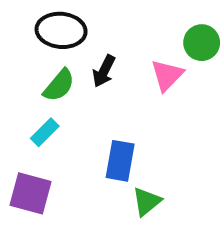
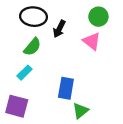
green circle: (202, 43) -> (98, 17), moved
black arrow: (104, 71) -> (59, 29), moved
pink triangle: (167, 75) -> (92, 41), turned -36

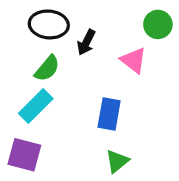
green circle: (98, 17) -> (158, 24), moved
cyan rectangle: (25, 73) -> (36, 106), size x1.5
blue rectangle: (66, 88) -> (109, 114), moved

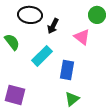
green semicircle: (47, 68) -> (12, 42), moved, turned -78
cyan rectangle: (36, 106) -> (42, 56), moved

